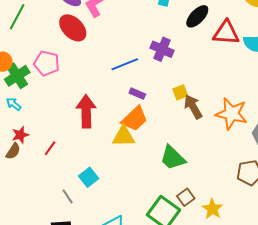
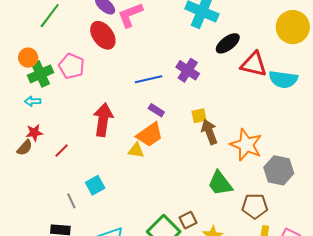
cyan arrow: (14, 104) -> (33, 101), turned -49
yellow triangle: (124, 136) -> (136, 150), size x0.7
green trapezoid: (173, 158) -> (220, 183), moved

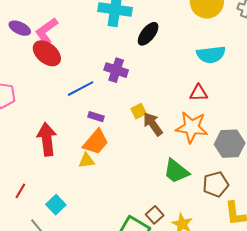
red ellipse: (103, 35) -> (47, 53), moved
red triangle: (254, 64) -> (199, 93), moved, size x0.7
red line: (62, 151) -> (20, 191), moved

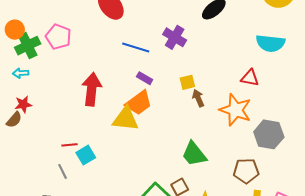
blue line: (81, 89) -> (136, 47), turned 32
brown arrow: (153, 124) -> (198, 98), size x0.7
yellow triangle: (87, 161) -> (126, 119), size x1.6
green trapezoid: (176, 171) -> (194, 154), moved
red line: (20, 191) -> (69, 145), moved, turned 42

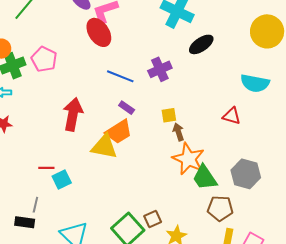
purple cross: (175, 37) -> (160, 69), turned 30
orange star: (235, 110) -> (188, 159), moved
green trapezoid: (194, 154) -> (205, 178), moved
gray line: (63, 171) -> (35, 205), moved, turned 35

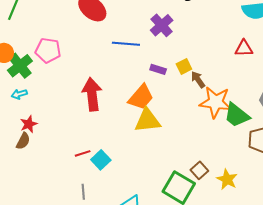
purple rectangle: (127, 108) -> (158, 69), moved
yellow triangle: (104, 147) -> (147, 120), moved

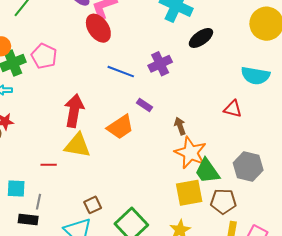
yellow square: (184, 66) -> (189, 193), moved, size x1.8
yellow triangle: (147, 120) -> (77, 145), moved
cyan square: (101, 160) -> (16, 189), moved, turned 30
brown square: (199, 170) -> (93, 205), moved

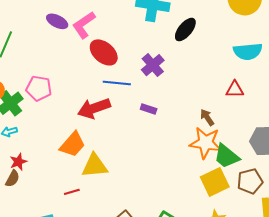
red ellipse: (98, 28) -> (104, 52), moved
red arrow: (74, 111) -> (94, 108), moved, turned -104
brown arrow: (180, 126) -> (207, 117), moved
orange trapezoid: (120, 127) -> (73, 144), moved

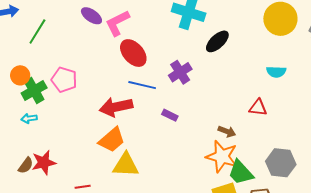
cyan semicircle: (248, 51) -> (276, 72), size x0.7
brown arrow: (207, 117) -> (227, 131), turned 138
orange trapezoid: (73, 144) -> (112, 140), moved
red star: (18, 162) -> (44, 163), moved, size x1.4
yellow triangle: (95, 166) -> (126, 165), moved

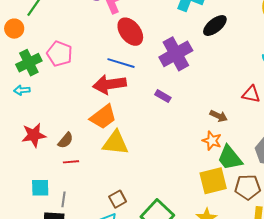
purple cross: (180, 72) -> (176, 54), size x1.4
orange circle: (20, 75) -> (14, 29), moved
blue line: (142, 85) -> (121, 63), moved
orange star: (222, 156) -> (212, 141), size x0.6
brown semicircle: (26, 165) -> (66, 140), moved

